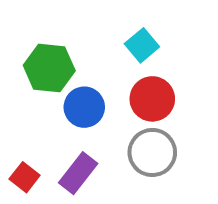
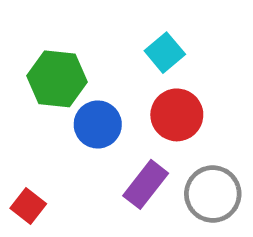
gray circle: (152, 152) -> (213, 194), moved
purple rectangle: (78, 173) -> (146, 184), moved

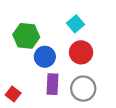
purple rectangle: (146, 184) -> (53, 84), moved, turned -35
gray circle: (213, 194) -> (83, 89), moved

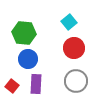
blue circle: (45, 57) -> (28, 59), moved
purple rectangle: (53, 84) -> (36, 84), moved

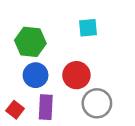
cyan square: (69, 22) -> (88, 28), turned 35
red circle: (74, 48) -> (76, 75), moved

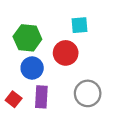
red circle: (76, 75) -> (66, 53), moved

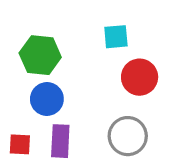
red circle: (66, 53) -> (140, 77), moved
red square: (14, 99) -> (20, 144), turned -35

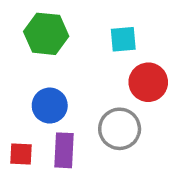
green hexagon: (40, 55) -> (46, 34), moved
gray circle: (128, 136) -> (120, 129), moved

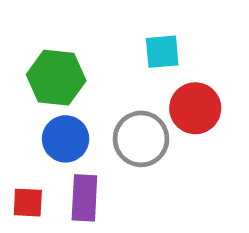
green hexagon: (46, 34) -> (56, 78), moved
gray circle: (120, 129) -> (141, 139), moved

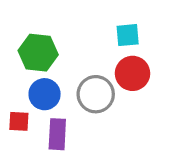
cyan square: (162, 52) -> (128, 35), moved
red square: (28, 203) -> (19, 121), moved

